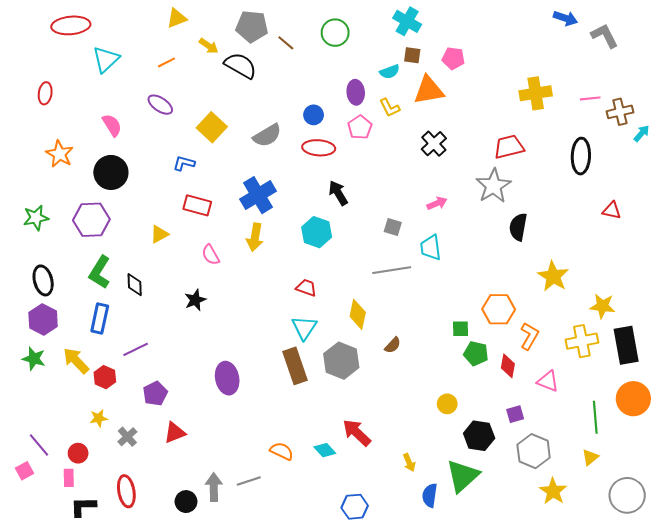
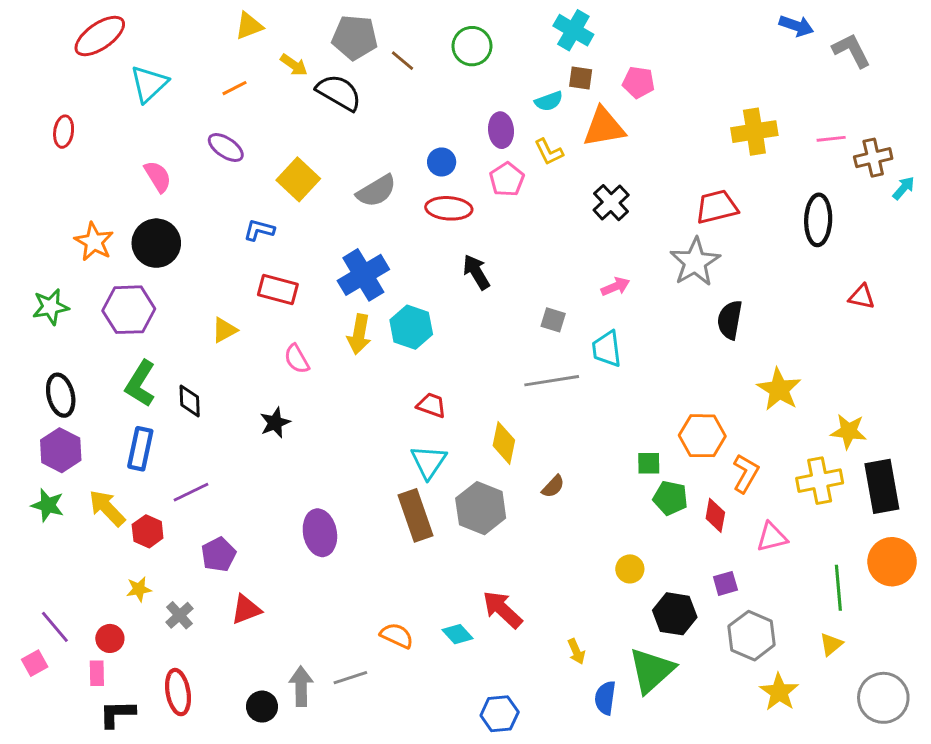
red ellipse: (71, 25) -> (100, 36), turned -30
orange star: (60, 154) -> (94, 242), moved
cyan hexagon: (317, 232) -> (411, 327), moved
pink triangle: (548, 381) -> (772, 537), turned -35

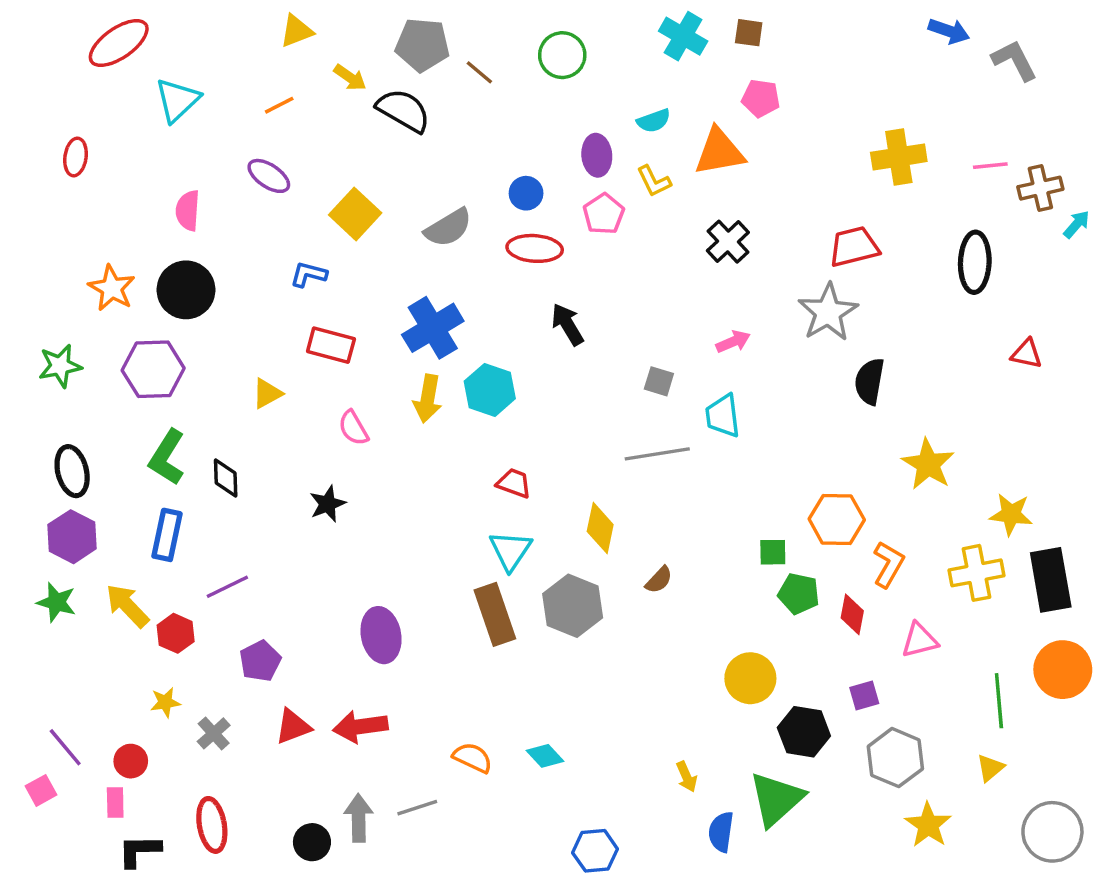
brown square: (581, 78) -> (749, 33), moved
pink semicircle: (158, 176) -> (188, 210), turned -144
yellow circle: (630, 569) -> (750, 678), size x1.5
red arrow: (502, 610) -> (360, 727), moved, turned -51

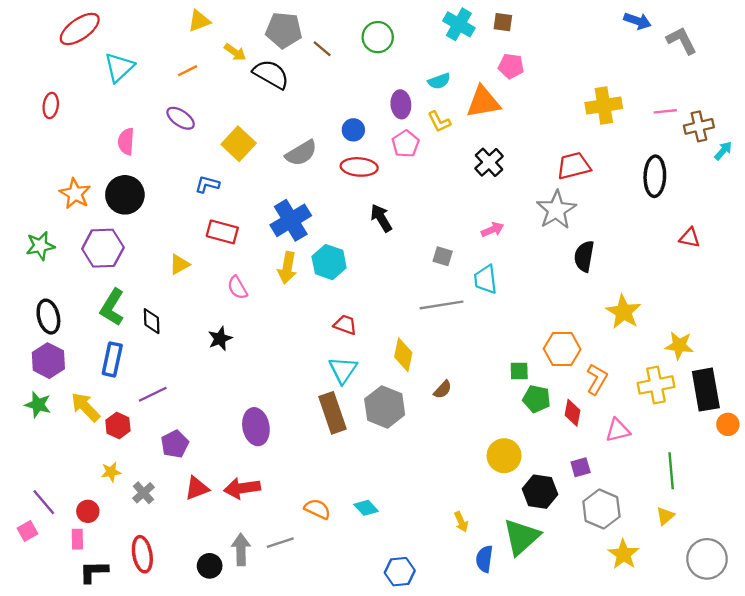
orange circle: (1063, 670) -> (728, 424), moved, size x0.6

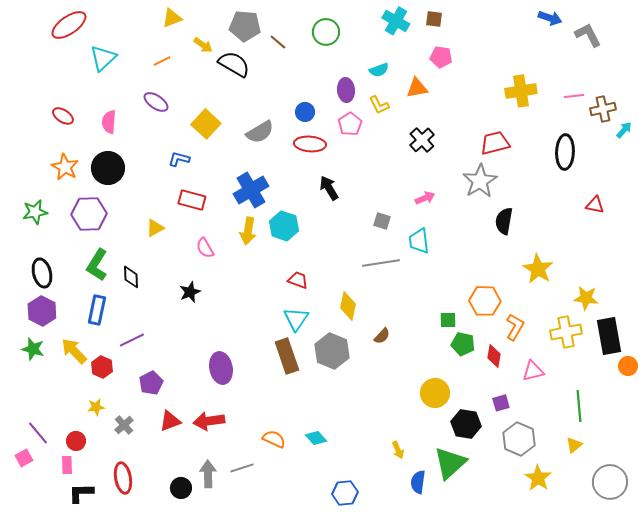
orange triangle: (483, 102) -> (417, 88), size x0.7
red ellipse: (51, 106) -> (63, 116), moved, turned -65

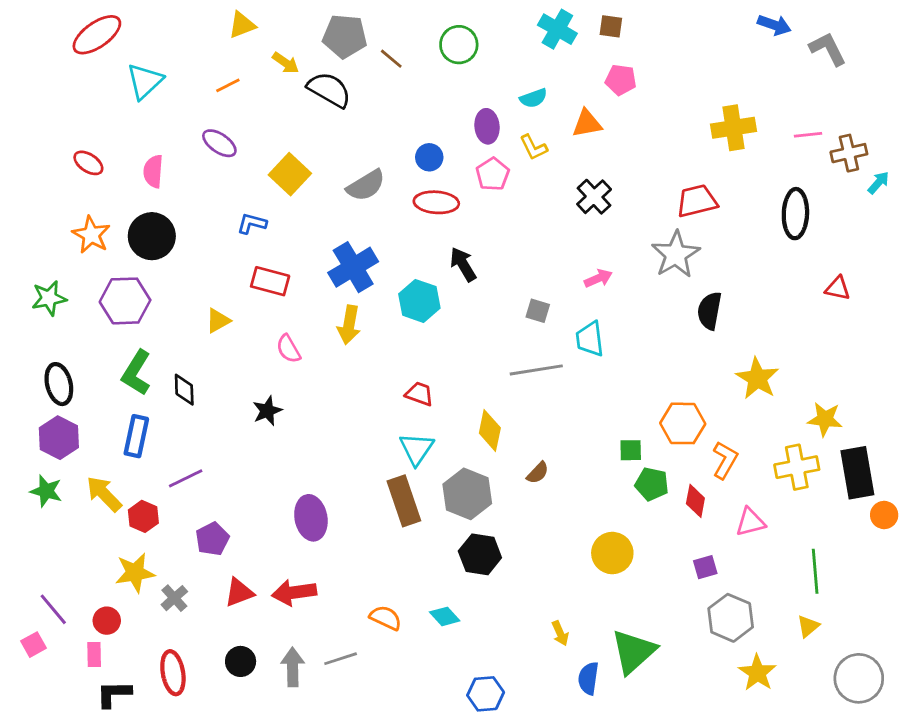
cyan hexagon: (284, 226) -> (419, 301), moved
yellow star: (96, 407) -> (135, 573), size x1.6
black hexagon: (466, 424) -> (480, 554), moved
black circle: (181, 488) -> (241, 661), moved

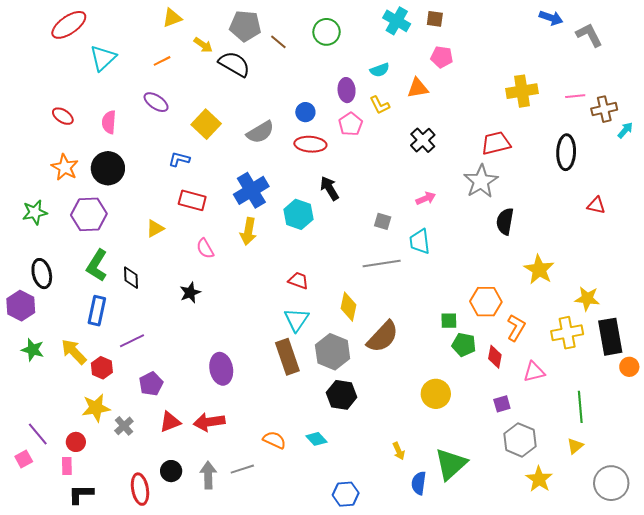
purple hexagon: (59, 438) -> (21, 306), moved
brown semicircle: (538, 473) -> (383, 337), size x2.0
red ellipse: (173, 673) -> (140, 489), moved

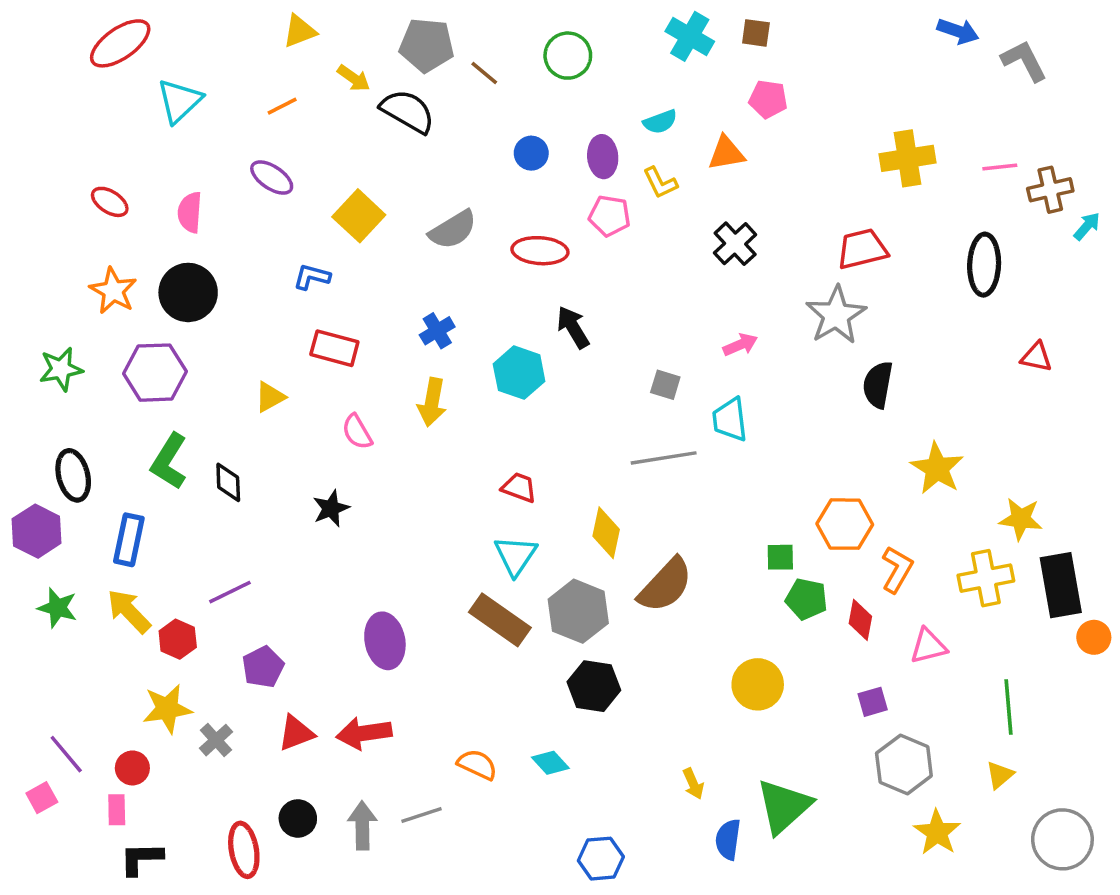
blue circle: (305, 112) -> (531, 153), moved
pink pentagon: (351, 124) -> (610, 216), turned -30
blue cross: (251, 190) -> (437, 331), size x0.6
blue rectangle: (97, 311) -> (129, 540), moved
brown rectangle: (287, 357) -> (500, 620), turned -36

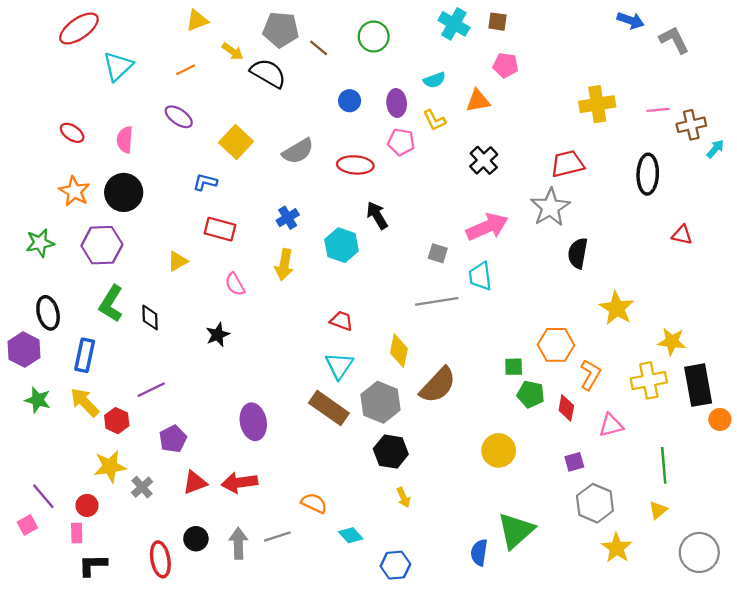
pink arrow: (740, 345) -> (487, 227), size x1.8
cyan diamond: (550, 763) -> (351, 535), moved
yellow arrow: (693, 784) -> (403, 497), moved

